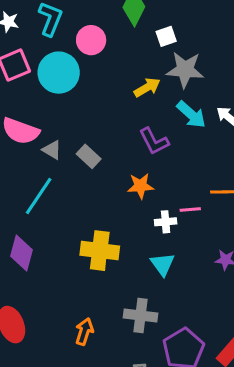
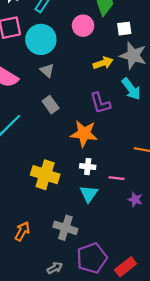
pink circle: (91, 40) -> (83, 26), moved
gray triangle: (52, 150) -> (47, 71), moved
orange star: (140, 186) -> (84, 134), size x1.4
pink line: (190, 210) -> (117, 178), moved
white cross: (166, 222) -> (88, 167), moved

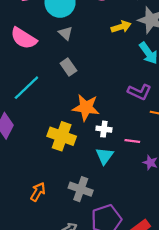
purple L-shape: (100, 103) -> (139, 92), moved, turned -50
orange star: (84, 134) -> (86, 107), moved

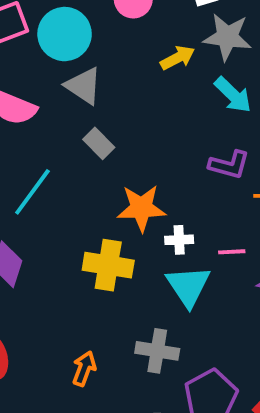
gray triangle: (66, 33) -> (84, 86), size x1.5
cyan triangle: (104, 156) -> (188, 286), size x1.4

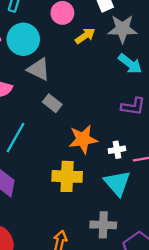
yellow arrow: (178, 58) -> (85, 36), moved
white cross: (179, 240) -> (117, 150), moved

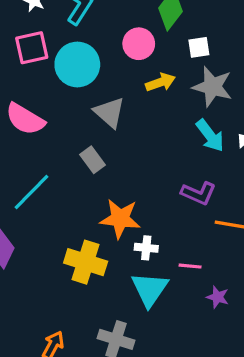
gray triangle: (39, 69) -> (109, 112), moved
white cross: (117, 150) -> (146, 248), moved

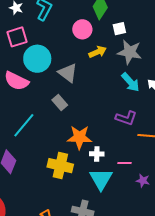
cyan circle: (77, 64) -> (37, 59), moved

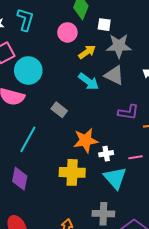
white square: (119, 29) -> (104, 25), turned 32
gray triangle: (68, 73) -> (114, 75), moved
cyan arrow: (130, 82) -> (89, 81), moved

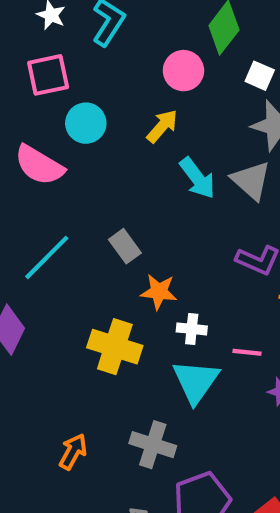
yellow arrow: (87, 52) -> (162, 126), moved, turned -30
cyan circle: (28, 70) -> (86, 123), size x0.7
gray rectangle: (59, 110) -> (125, 246), moved
orange star: (86, 141) -> (159, 292), size x0.7

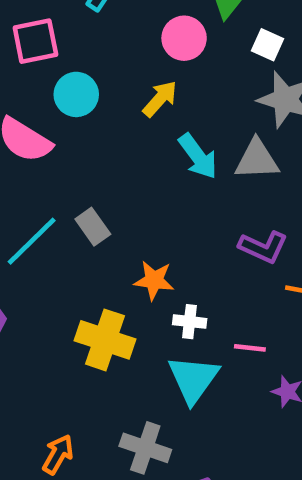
gray triangle: (251, 180) -> (257, 160), turned -45
gray rectangle: (125, 246) -> (93, 227), moved

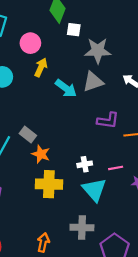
pink circle: (184, 38) -> (30, 43), moved
white square: (267, 45) -> (74, 30), moved
orange star: (154, 280) -> (41, 154), moved, turned 30

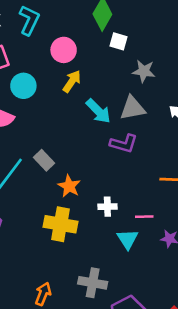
gray star: (98, 51) -> (144, 71), size x0.7
purple L-shape: (108, 120) -> (124, 144), moved
orange star: (41, 154) -> (69, 186), moved
cyan triangle: (94, 190) -> (127, 239), moved, size x0.7

